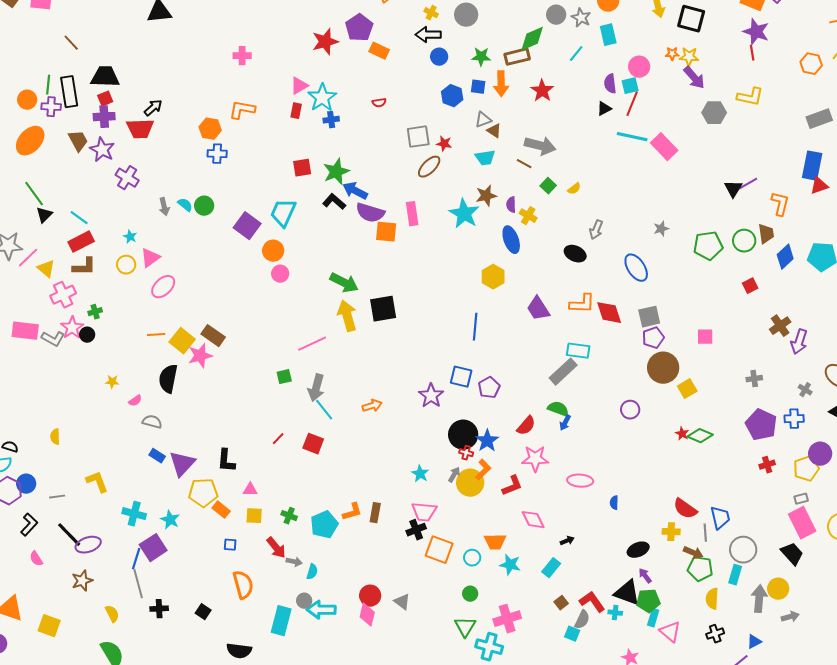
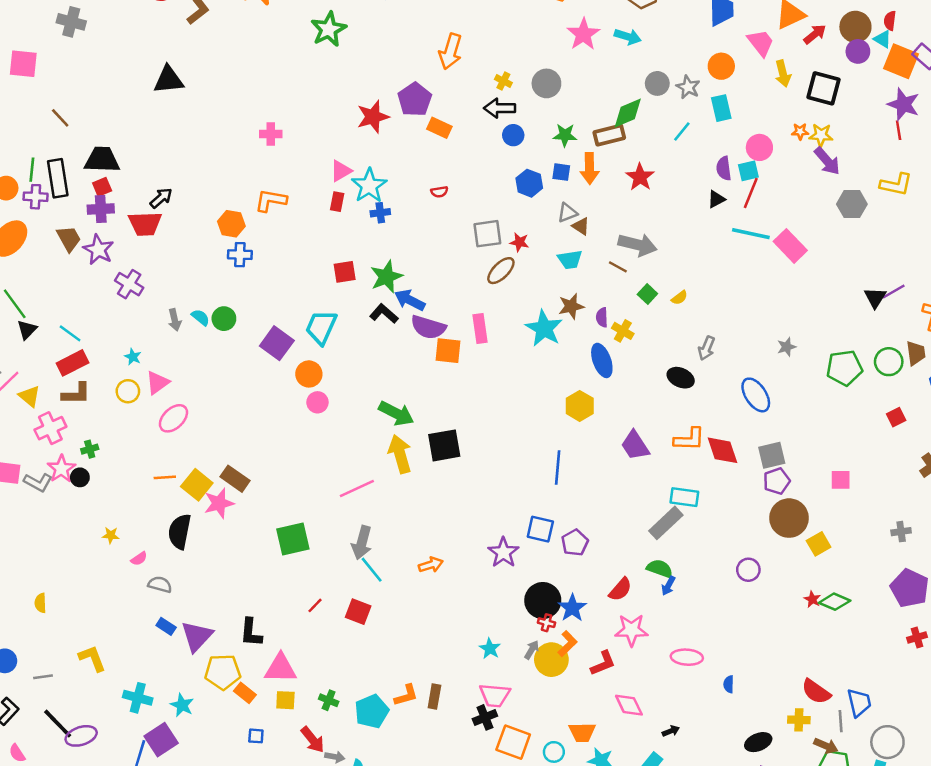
green square: (284, 377) -> (293, 539), moved, size x1.8
pink triangle: (250, 490) -> (281, 668), size x1.8

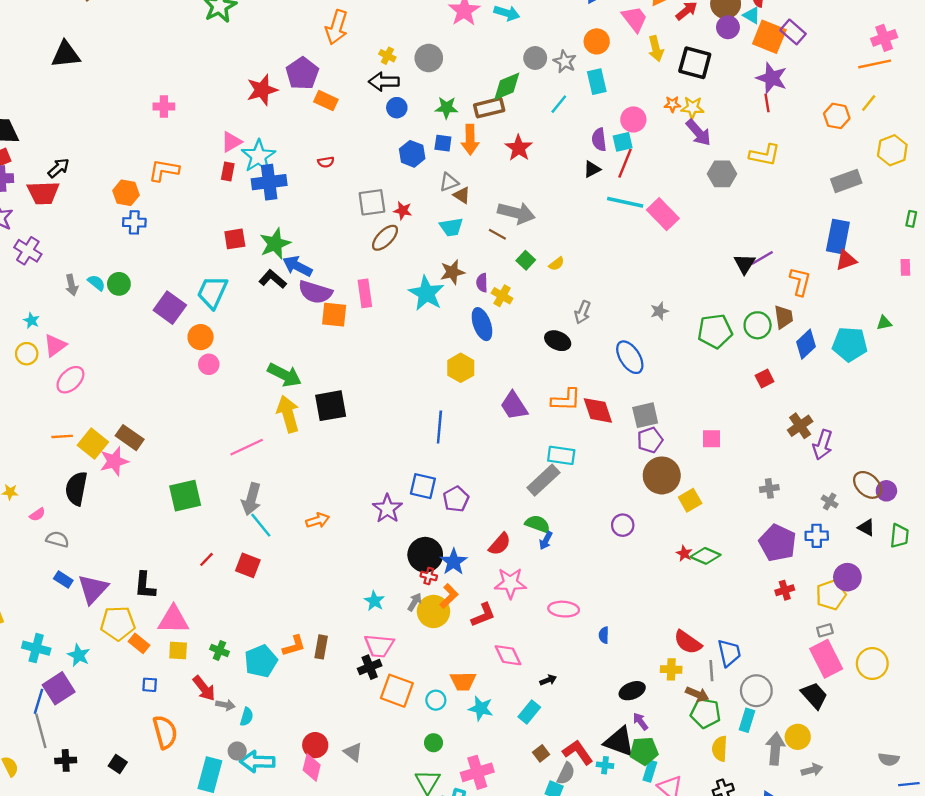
blue cross: (380, 213) -> (269, 182), size x1.8

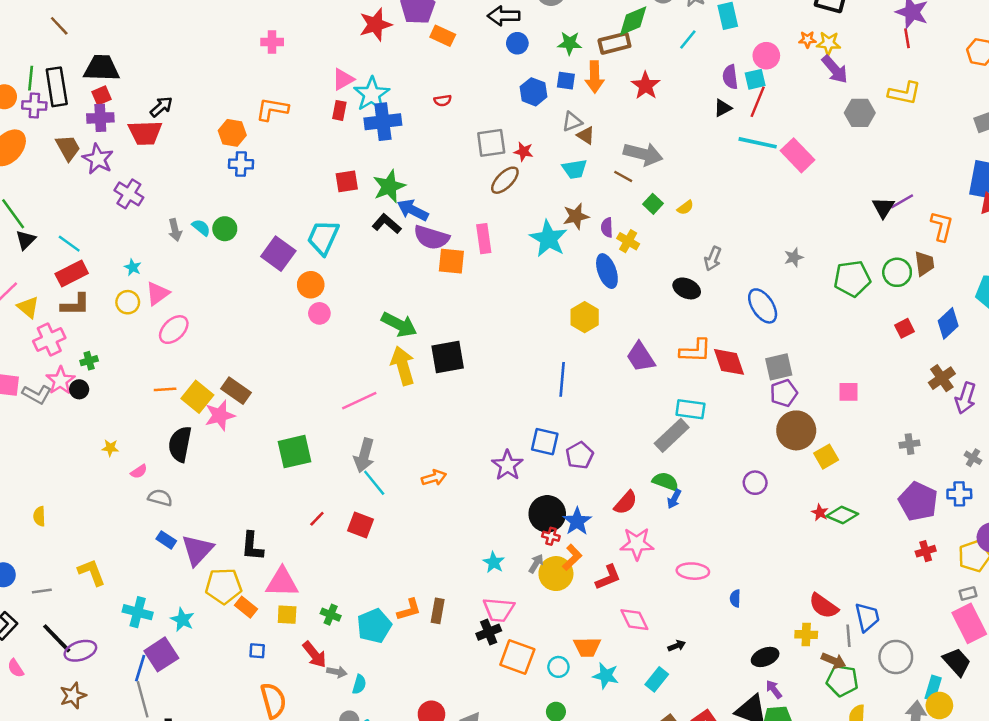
blue diamond: (806, 344) -> (948, 323), moved
cyan rectangle: (747, 720) -> (933, 688), moved

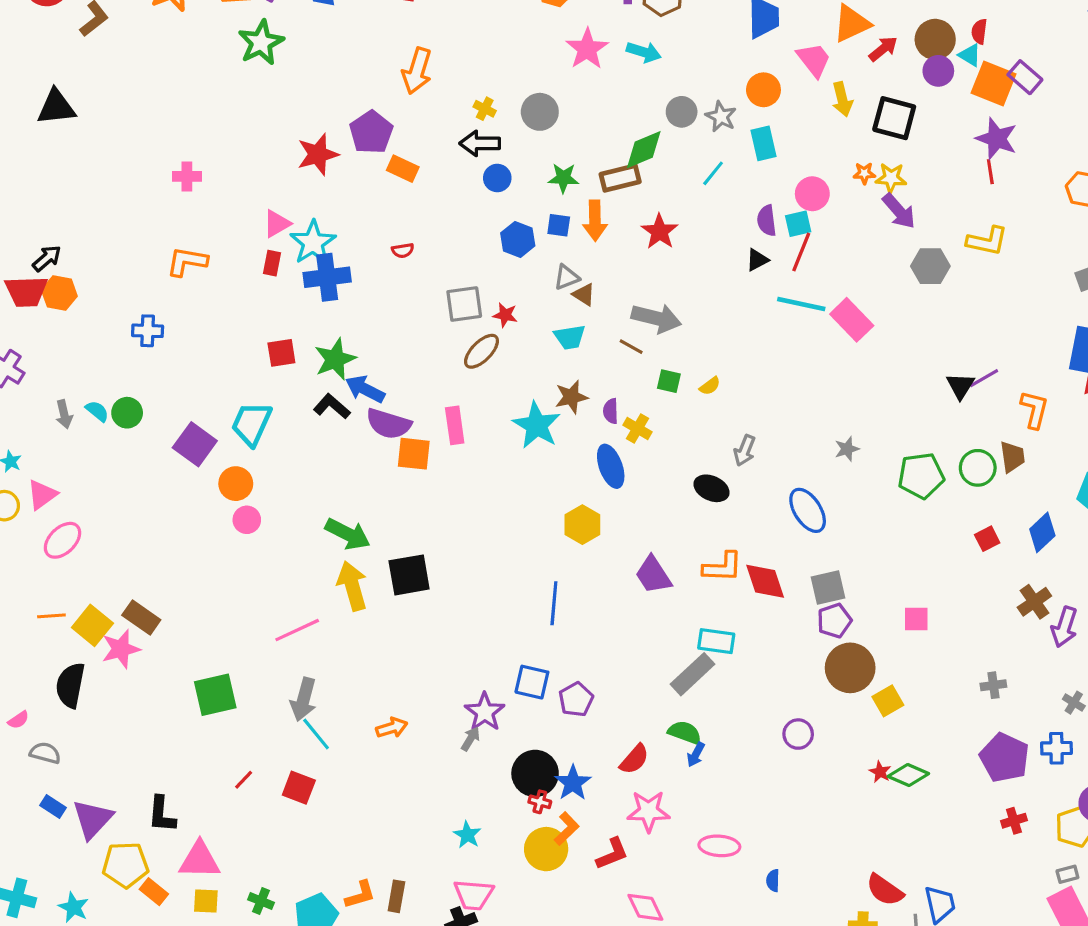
orange hexagon: (232, 133) -> (59, 293), moved
green square: (653, 204) -> (669, 381), turned -30
gray arrow: (536, 564) -> (470, 739), moved

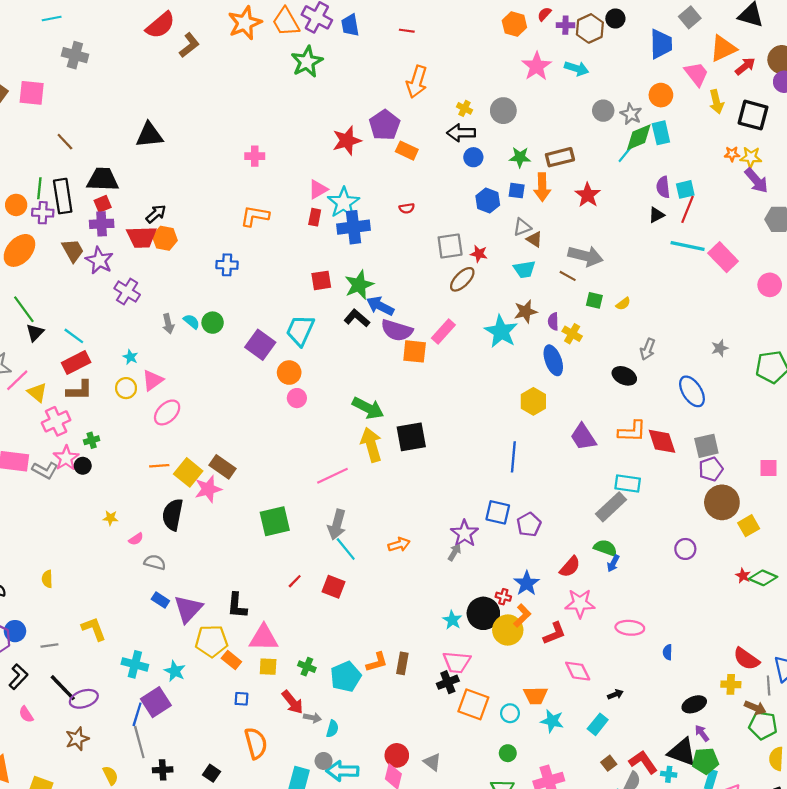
black triangle: (56, 107) -> (149, 135), moved
green diamond: (644, 150) -> (639, 137), moved
pink circle: (812, 194) -> (770, 285), moved
pink rectangle: (455, 425) -> (443, 331), turned 50
black circle: (535, 773) -> (483, 613), moved

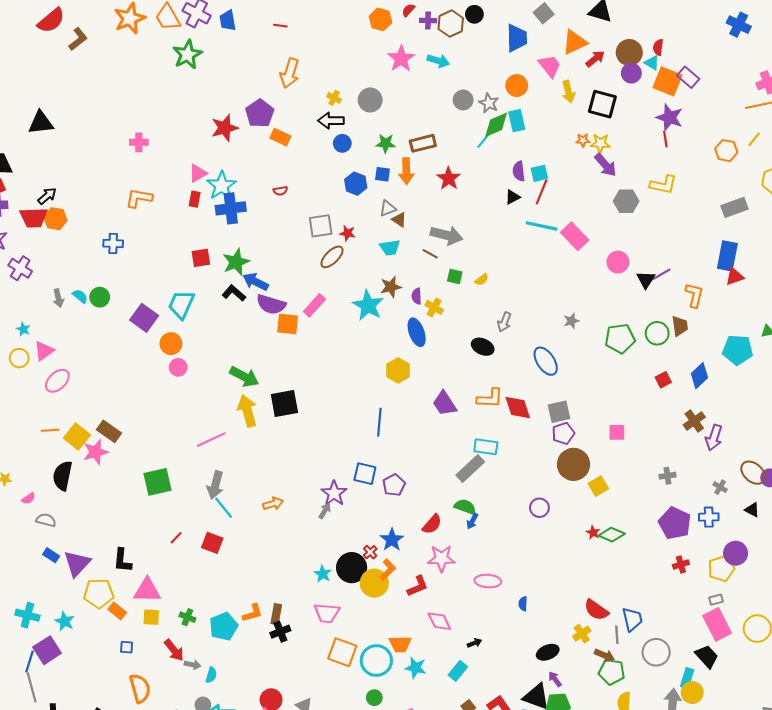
red cross: (503, 597) -> (370, 552), turned 32
black cross: (448, 682) -> (280, 632), moved
yellow cross: (731, 684) -> (582, 634), turned -36
cyan circle: (510, 713) -> (376, 661), size x1.8

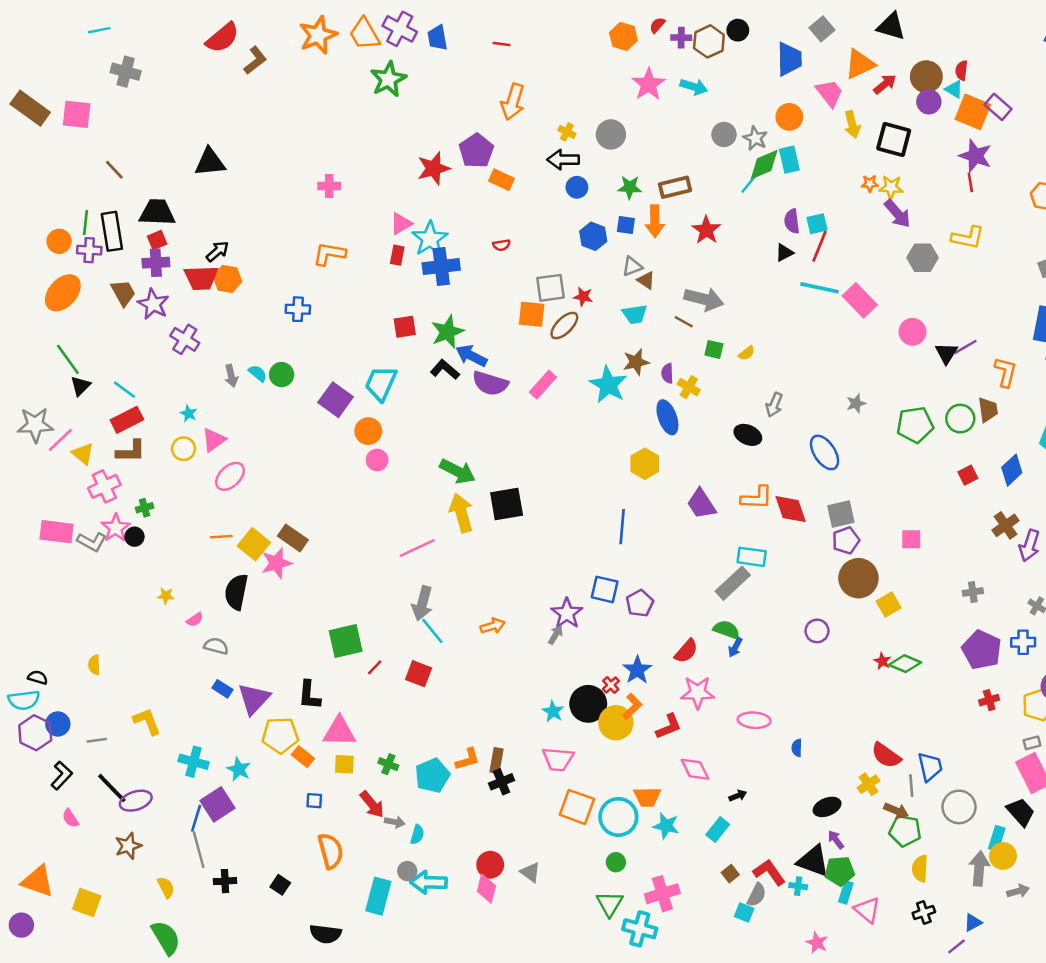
orange square: (288, 324) -> (532, 314), moved
green square: (158, 482) -> (346, 641), moved

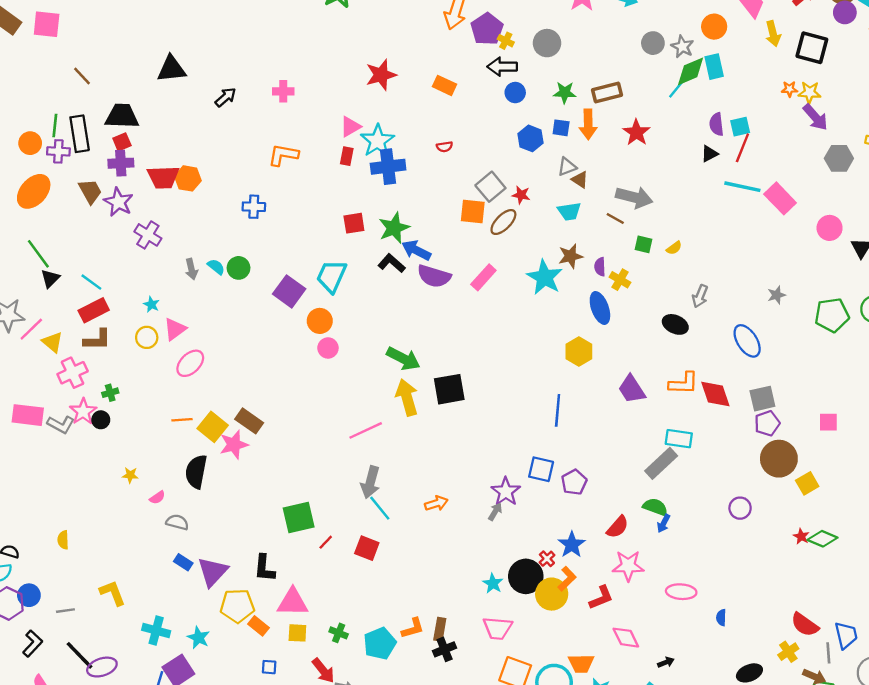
purple pentagon: (476, 151) -> (487, 29), moved
black arrow: (217, 251) -> (226, 97), moved
gray square: (551, 288) -> (490, 187), turned -32

